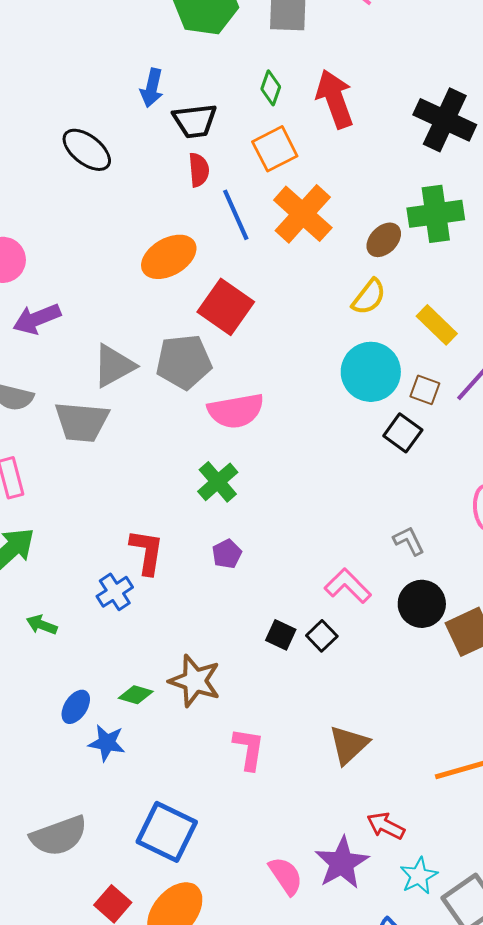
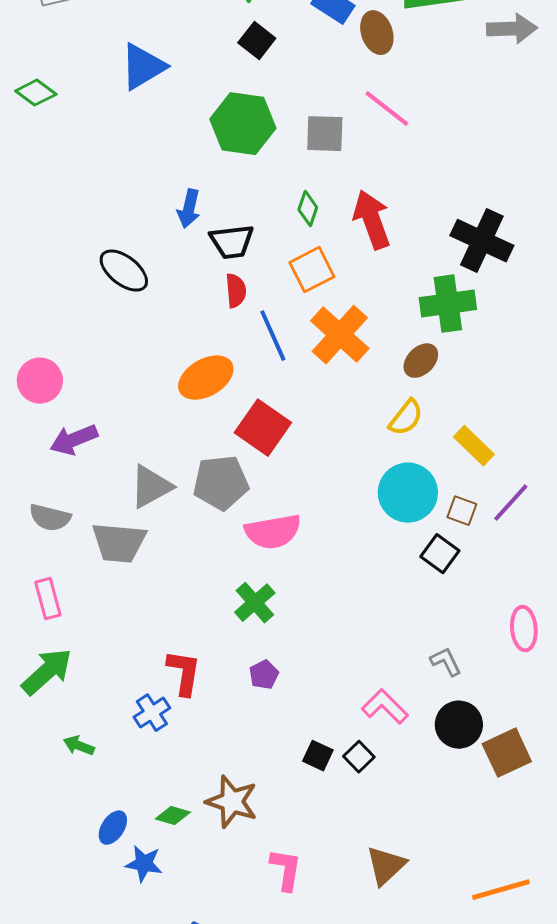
green cross: (436, 214) -> (448, 304), moved

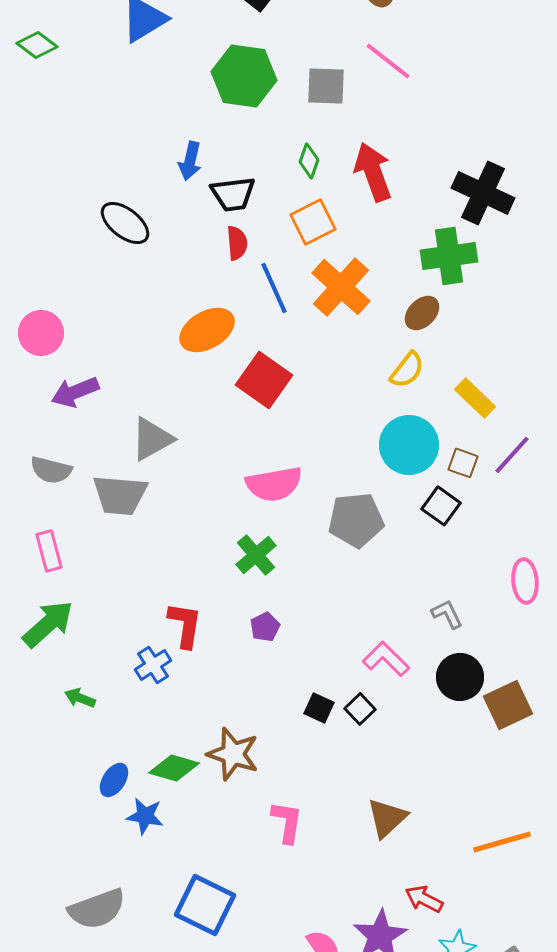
gray pentagon: (221, 483) -> (356, 520), moved
green diamond: (173, 816) -> (174, 768), size x1.4

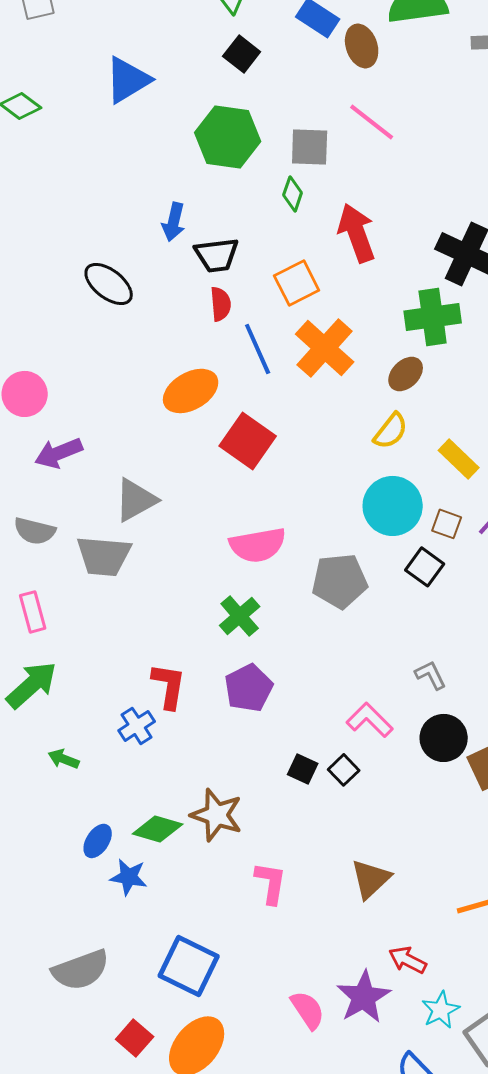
green diamond: (309, 161) -> (293, 194), moved
purple pentagon: (265, 627) -> (249, 688), size x1.6

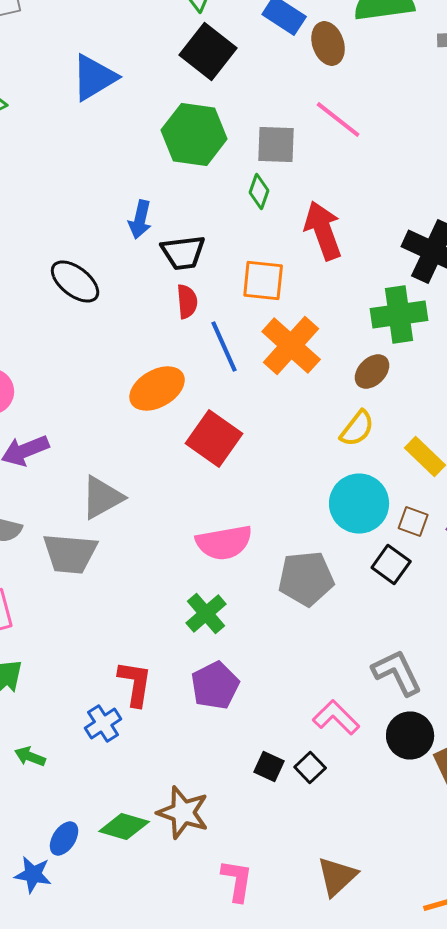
black square: (242, 54) -> (208, 52), size x1.5
orange square: (297, 283) -> (263, 280), turned 33
gray L-shape: (431, 675) -> (397, 672), size x1.6
blue star: (129, 877) -> (33, 874), moved

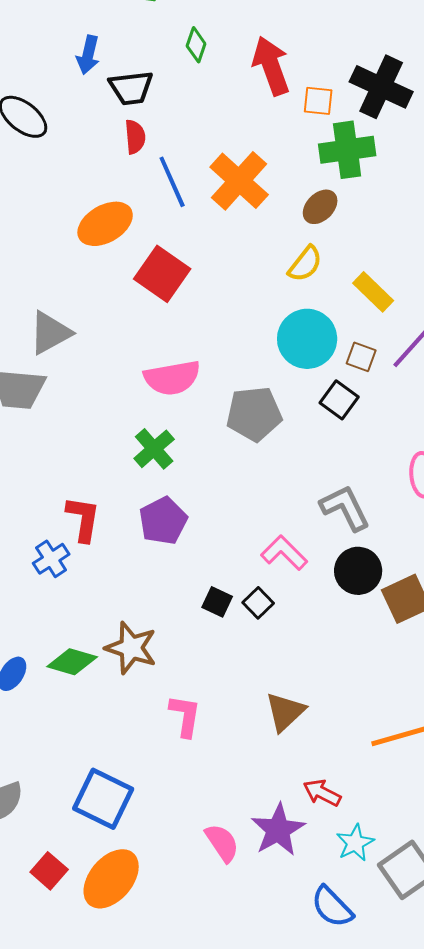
green diamond: (259, 192) -> (196, 45), moved
orange square: (263, 280) -> (318, 101), moved, size x0.7

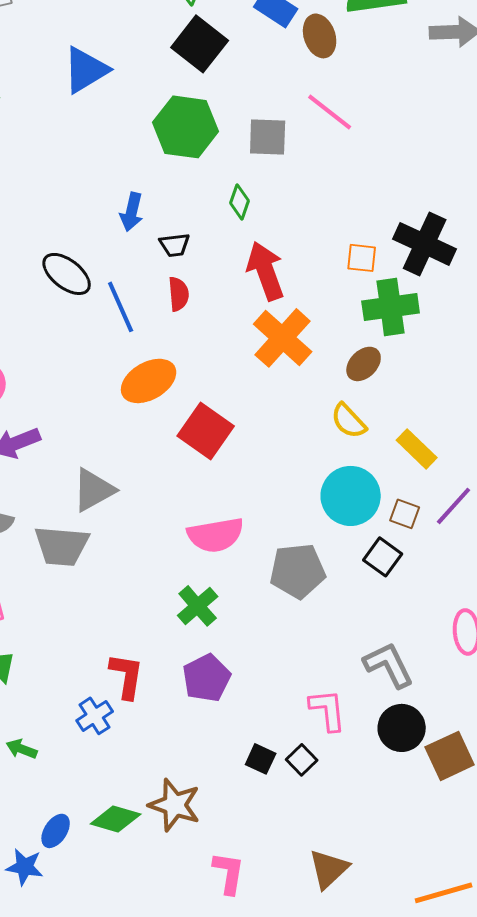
red arrow: (271, 66) -> (266, 271), moved
black trapezoid: (131, 88) -> (175, 245), size x0.7
blue line: (172, 182) -> (121, 307), moved
yellow semicircle: (305, 264) -> (349, 421), turned 99
pink L-shape: (284, 553) -> (328, 710), turned 39

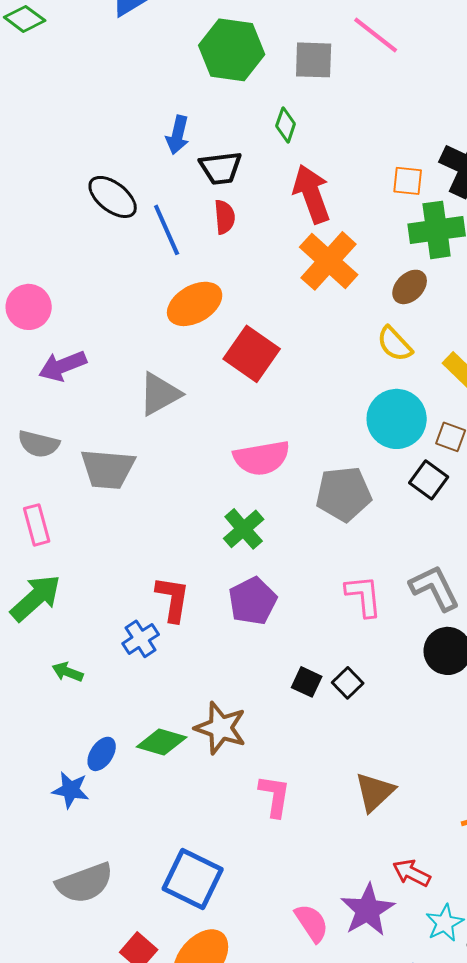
black trapezoid: (175, 245) -> (221, 168), size x1.4
gray triangle: (94, 490) -> (160, 394), moved
pink L-shape: (328, 710) -> (364, 596), moved

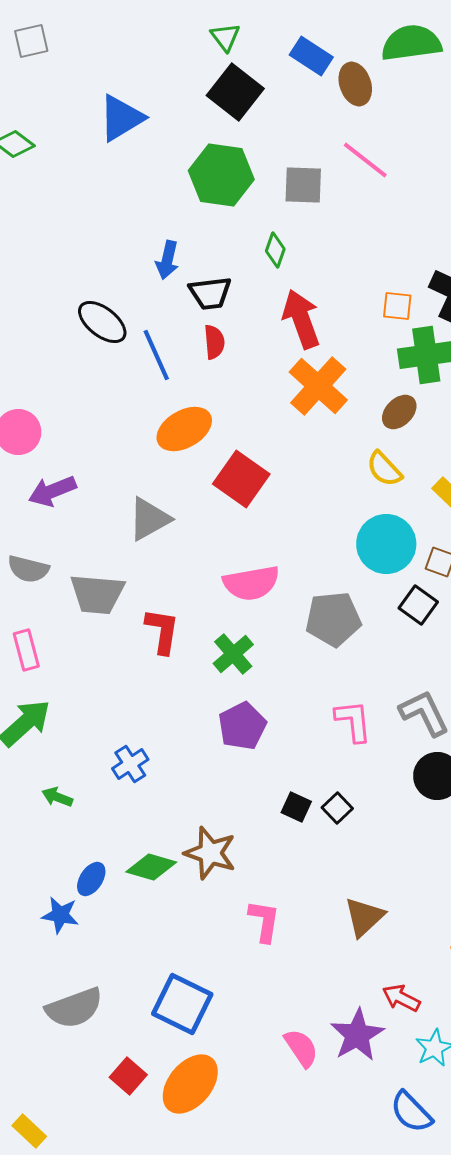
red L-shape: (173, 599) -> (162, 631), moved

